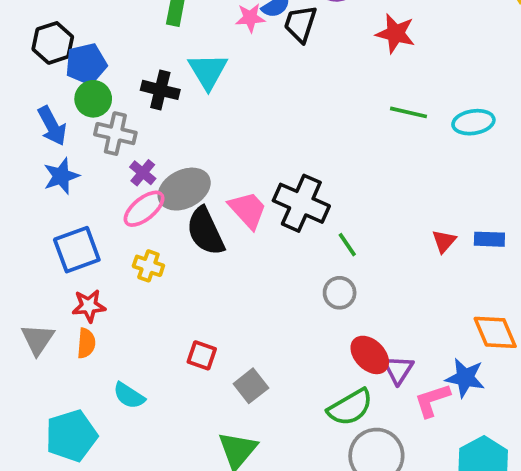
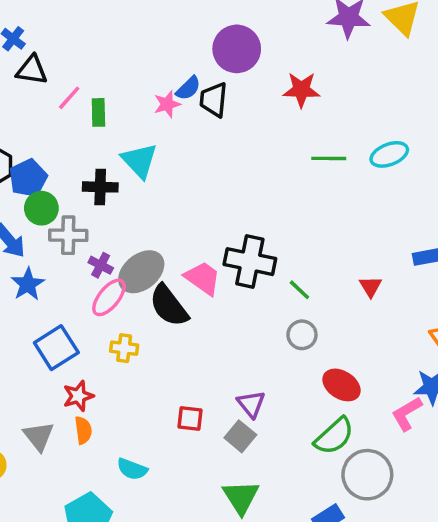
red triangle: (444, 241) -> (370, 287), moved
purple triangle: (398, 370) -> (251, 404), moved

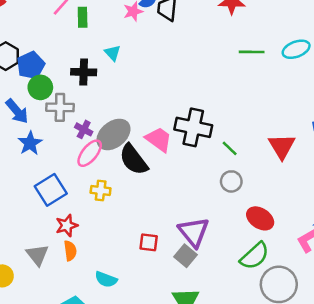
cyan triangle: (139, 161) -> (113, 53), size x0.6
red triangle: (370, 287) -> (282, 146), size x1.6
purple triangle: (251, 404) -> (194, 232), size x1.5

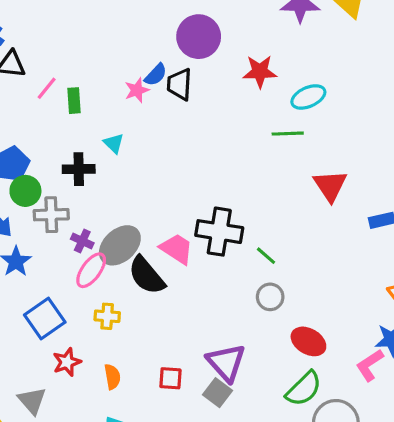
cyan ellipse: (296, 49) -> (308, 97), moved
red triangle: (282, 146) -> (330, 186), moved
orange semicircle: (70, 251) -> (112, 377), moved

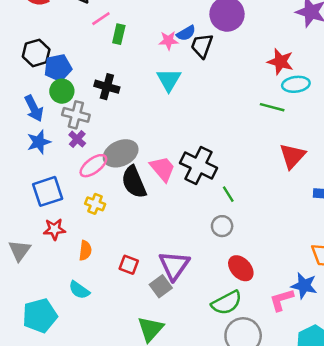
red star: (260, 72) -> (280, 62), moved
cyan triangle: (114, 143) -> (169, 80), moved, size x1.5
purple cross: (82, 241) -> (77, 139), moved

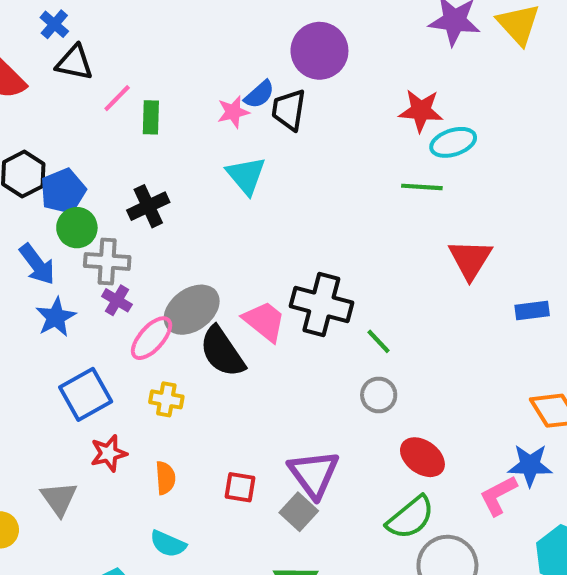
black cross: (107, 87) -> (148, 206), turned -30

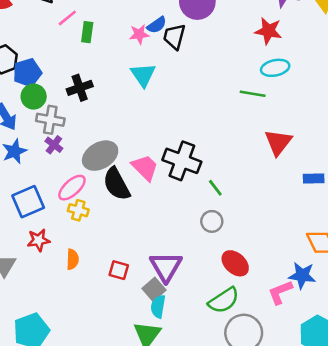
red star: (421, 111) -> (268, 31), moved
pink ellipse: (152, 338) -> (72, 188), moved
cyan semicircle: (168, 544) -> (158, 307), moved, turned 70

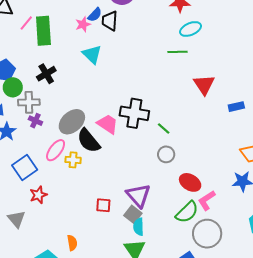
green rectangle: (87, 32) -> (43, 31), size x1.8
yellow cross: (78, 210) -> (73, 160), moved
orange semicircle: (73, 259) -> (72, 243), moved
pink L-shape: (280, 292) -> (207, 200), moved

